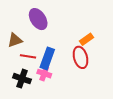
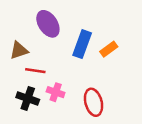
red ellipse: (81, 57) -> (94, 102), moved
blue rectangle: (47, 58) -> (82, 44), moved

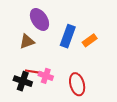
brown triangle: (19, 50) -> (27, 41), moved
red line: (35, 71) -> (33, 72), moved

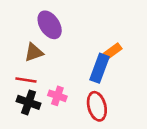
blue rectangle: (68, 36) -> (100, 68), moved
red line: (33, 72) -> (26, 80), moved

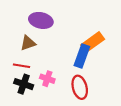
purple ellipse: (50, 25) -> (41, 20), turned -45
orange rectangle: (113, 51) -> (93, 42), size x1.5

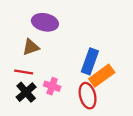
orange rectangle: (93, 42) -> (102, 76), moved
black cross: (24, 84) -> (26, 92), turned 30

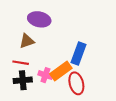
orange rectangle: (102, 76) -> (61, 71), moved
black cross: (26, 92) -> (23, 80), turned 36

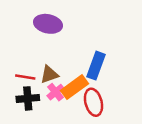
brown triangle: (27, 41) -> (49, 74), moved
pink cross: (45, 75) -> (56, 92), turned 32

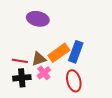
orange rectangle: (75, 87) -> (59, 53), moved

